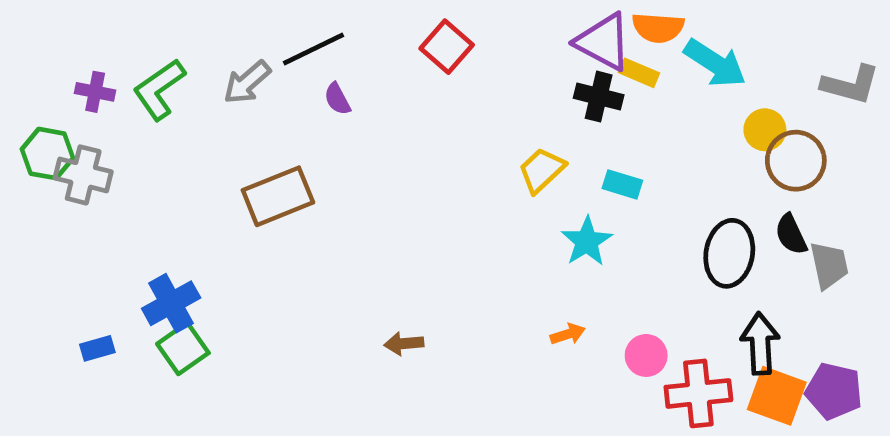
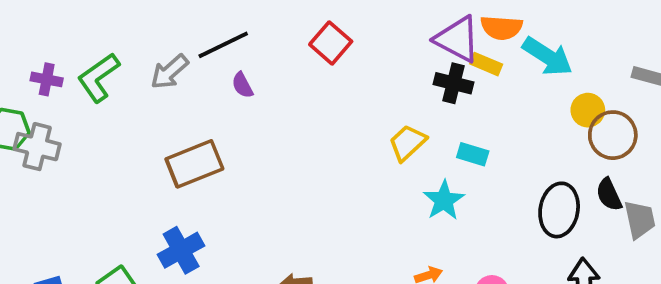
blue cross: (171, 303) -> (181, 250), moved

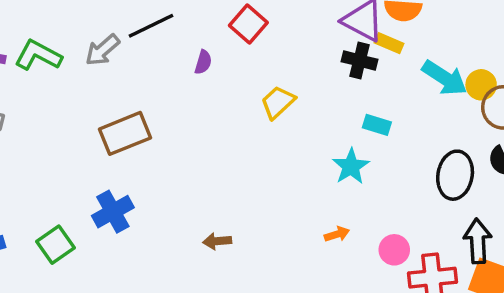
cyan arrow: (548, 56) -> (445, 78), moved
green L-shape: (98, 78) -> (38, 55), turned 63
purple semicircle: (242, 85) -> (203, 62), moved, turned -135
yellow trapezoid: (407, 143) -> (278, 102), moved

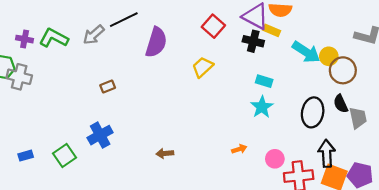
red square: (248, 24) -> (213, 26), moved
purple semicircle: (203, 62) -> (156, 42), size x2.0
brown rectangle: (125, 133) -> (108, 87), size x0.5
cyan star: (351, 166) -> (262, 107), moved

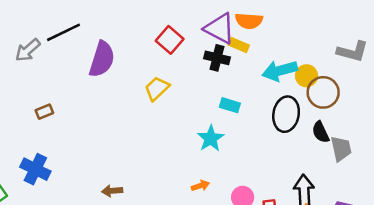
cyan arrow: (306, 52) -> (280, 71), turned 132
cyan star: (262, 107) -> (211, 138), moved
black ellipse: (313, 112) -> (286, 114), moved
blue cross: (100, 135) -> (35, 169), turned -35

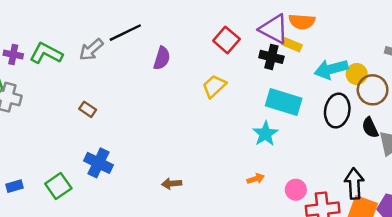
purple semicircle: (102, 59) -> (162, 58), size x0.7
cyan rectangle: (230, 105) -> (284, 102), size x1.8
brown rectangle: (44, 112) -> (88, 109), moved, turned 56

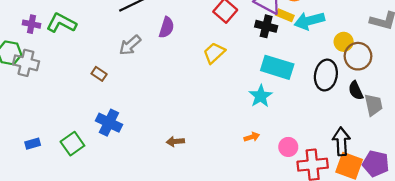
gray arrow: (91, 50) -> (130, 45), moved
cyan arrow: (331, 69) -> (309, 21), moved

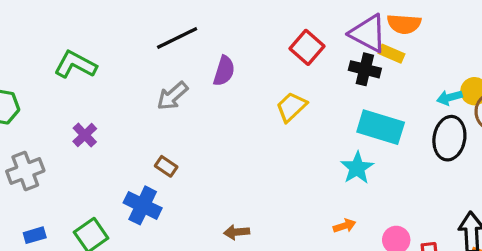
cyan arrow: (309, 21) -> (449, 97), moved, size x0.6
purple cross: (32, 24) -> (85, 135), moved, turned 35
gray cross: (26, 63) -> (25, 171), moved, turned -35
brown rectangle: (99, 74) -> (166, 166), moved

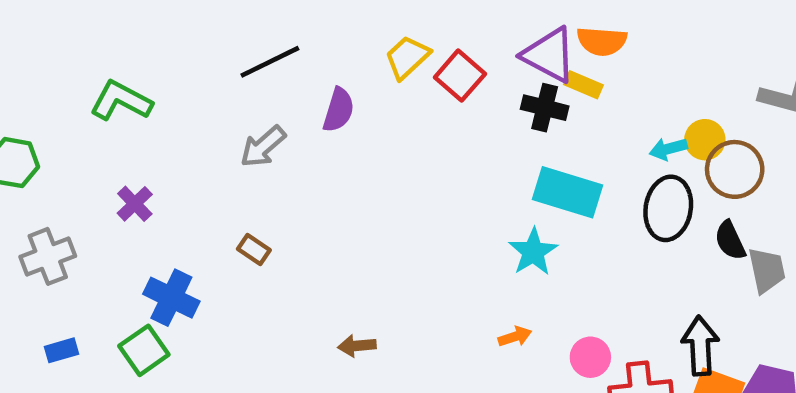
yellow trapezoid: (291, 107) -> (407, 57), moved
blue cross: (143, 205) -> (171, 298), moved

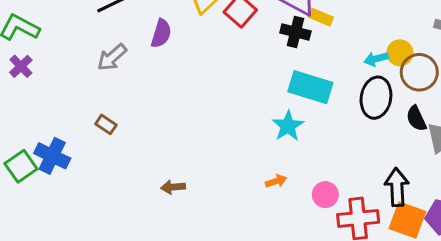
purple cross: (135, 204) -> (21, 66), moved
green square: (144, 350) -> (21, 166), moved

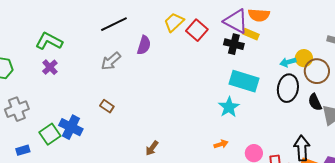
brown arrow: (173, 187) -> (152, 148), turned -49

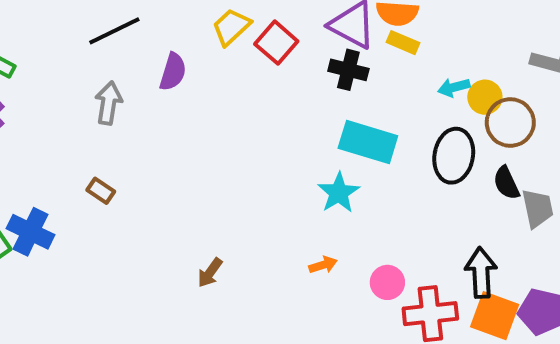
yellow rectangle: (251, 34) -> (403, 43), moved
gray arrow: (111, 61) -> (109, 103), turned 140
cyan arrow: (288, 62) -> (454, 87), moved
brown arrow: (152, 148) -> (210, 273), moved

